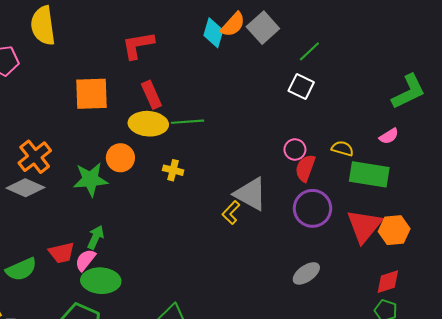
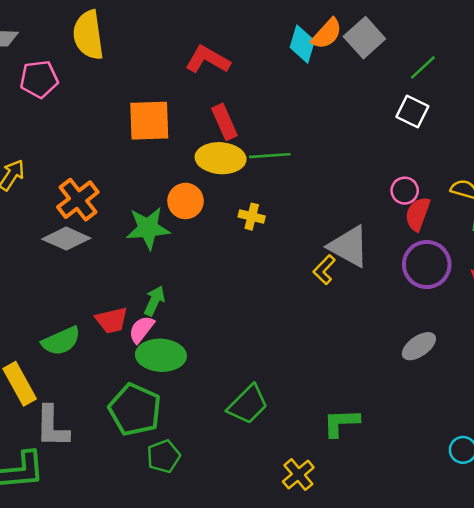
red L-shape: (138, 45) -> (208, 60), turned 40

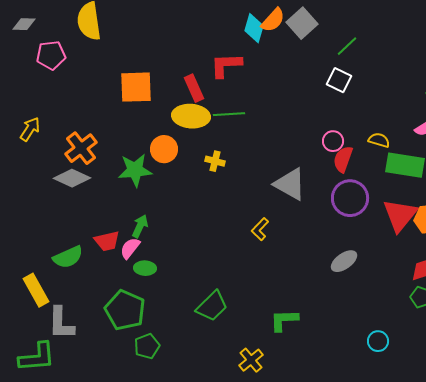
red L-shape: (208, 60) -> (226, 65), moved, turned -32
yellow L-shape: (324, 270) -> (260, 229), moved
green ellipse: (161, 355) -> (145, 268), size x0.6

